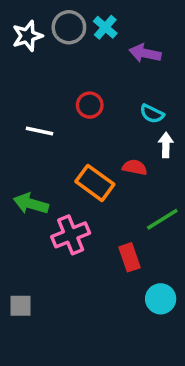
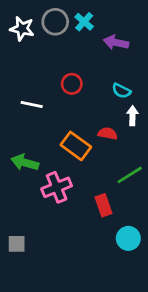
white star: (27, 36) -> (22, 29), turned 30

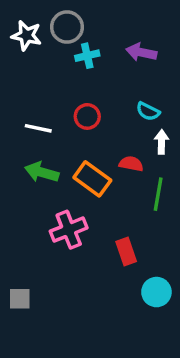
cyan cross: (84, 22) -> (87, 56), moved, turned 36
red circle: (72, 84) -> (87, 116), moved
green arrow: (25, 163) -> (42, 172), moved
green line: (130, 175) -> (158, 194), moved, turned -48

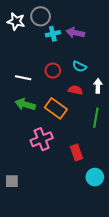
purple arrow: (141, 52) -> (75, 33), moved
cyan semicircle: (148, 111) -> (79, 66), moved
red semicircle: (131, 164) -> (75, 90), moved

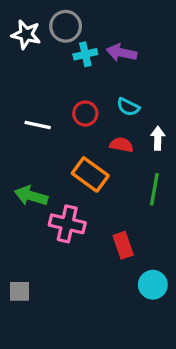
green arrow: (25, 104) -> (31, 196), moved
pink cross: (42, 139) -> (67, 224), turned 35

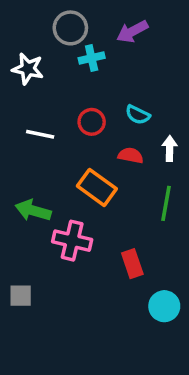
white star: (26, 35) -> (28, 69), moved
purple arrow: (122, 53) -> (132, 31), moved, turned -40
gray square: (19, 291) -> (21, 296), moved

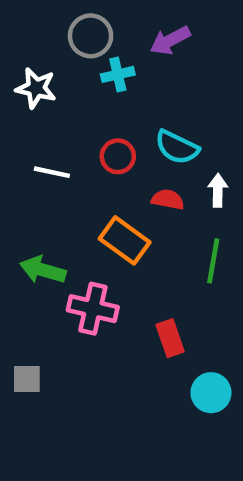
cyan semicircle: (138, 115) -> (177, 147), size x1.4

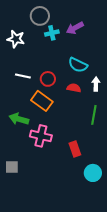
purple arrow: (170, 40) -> (75, 28), moved
red circle: (118, 156) -> (48, 79), moved
orange rectangle: (125, 240) -> (42, 101), moved

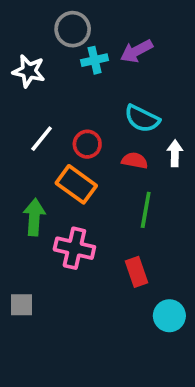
white line: (23, 76) -> (42, 139), turned -63
green line: (94, 115) -> (146, 210), moved
green arrow: (19, 119) -> (34, 217), turned 78

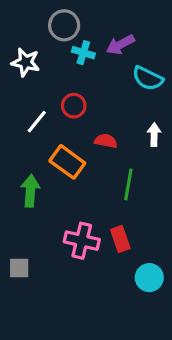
cyan cross: (95, 60) -> (83, 53), turned 30
cyan semicircle: (142, 119) -> (148, 78), moved
red circle: (87, 144) -> (74, 106), moved
red semicircle: (135, 161) -> (106, 141), moved
pink cross: (74, 248) -> (82, 241), moved

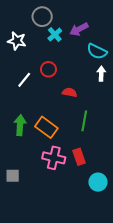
cyan cross: (83, 53) -> (55, 35), turned 32
white arrow: (154, 135) -> (101, 74), moved
orange rectangle: (67, 162) -> (46, 127), moved

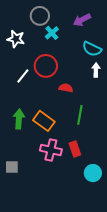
purple arrow: (79, 29) -> (82, 20), moved
red circle: (48, 69) -> (46, 66), size x1.5

